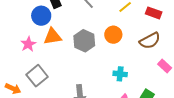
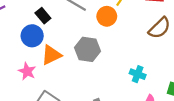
orange circle: (113, 35) -> (107, 16), moved
cyan cross: (120, 74) -> (138, 74), turned 32

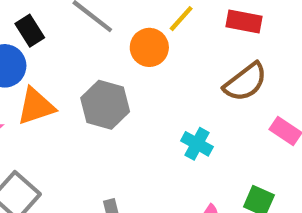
cyan cross: (138, 74) -> (197, 144), moved

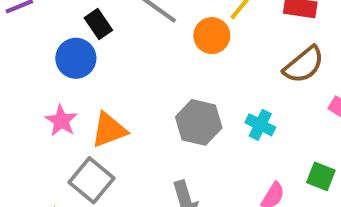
gray hexagon: (105, 105) -> (199, 122), moved
orange triangle: (36, 106) -> (109, 130), moved

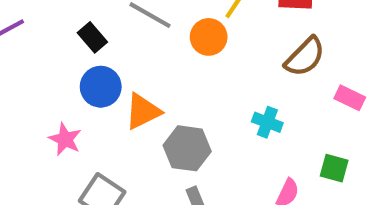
blue circle: (76, 58) -> (101, 87), moved
gray hexagon: (199, 122) -> (187, 148), moved
orange triangle: (109, 130) -> (143, 111), moved

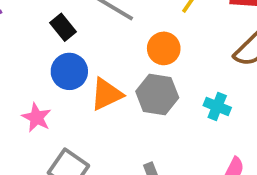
orange circle: (209, 37) -> (164, 48), moved
gray hexagon: (187, 148) -> (157, 94), moved

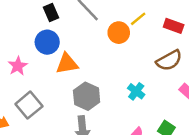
orange circle: (164, 48) -> (119, 33), moved
gray hexagon: (157, 94) -> (87, 96), moved

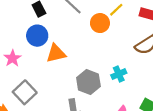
cyan cross: (136, 91) -> (119, 74), turned 32
gray hexagon: (87, 96) -> (88, 82), moved

